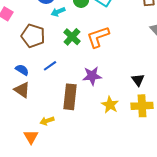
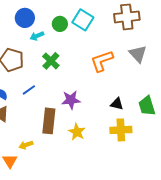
orange L-shape: (98, 37) -> (102, 61), moved
black triangle: (138, 80) -> (117, 104), turned -40
yellow star: (110, 105) -> (77, 132), moved

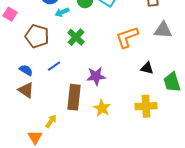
gray triangle: (138, 54) -> (163, 30), turned -42
black triangle: (117, 104) -> (147, 68), moved
yellow arrow: (26, 145) -> (51, 121), turned 144

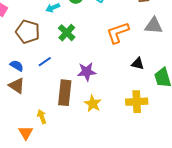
yellow arrow: (51, 121) -> (42, 117), turned -56

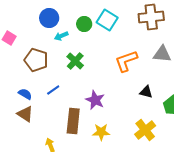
purple star: (87, 72) -> (95, 100), turned 30
yellow cross: (137, 102) -> (145, 130), turned -35
yellow star: (93, 104) -> (101, 132), turned -30

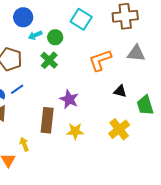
green circle: (84, 24) -> (55, 37), moved
blue line: (53, 90) -> (17, 89), moved

